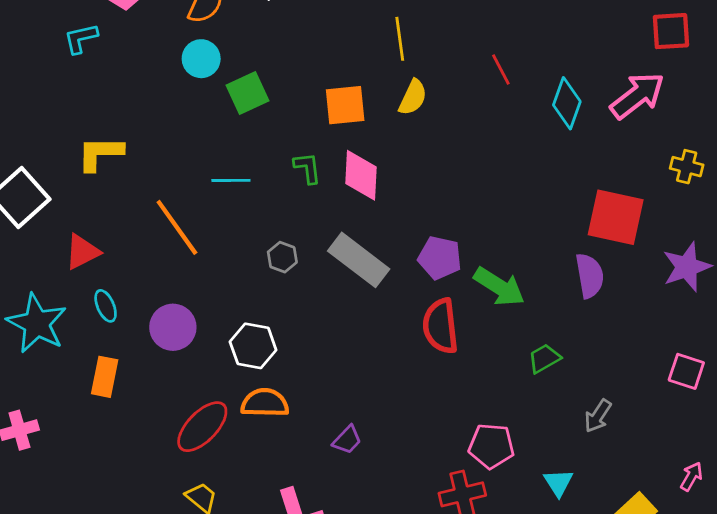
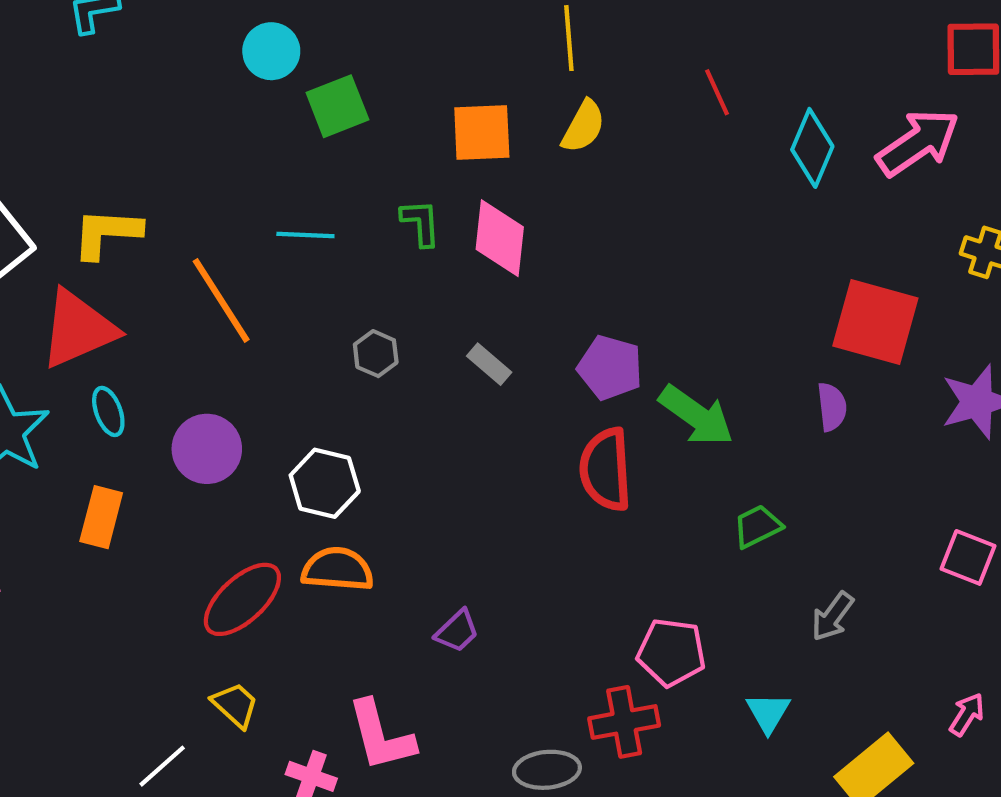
yellow L-shape: (100, 153) -> (107, 233), moved
red triangle: (82, 252) -> (78, 329), size x1.5
gray rectangle: (359, 260) -> (489, 364), size x0.5
purple semicircle: (590, 276) -> (832, 407), size x0.7

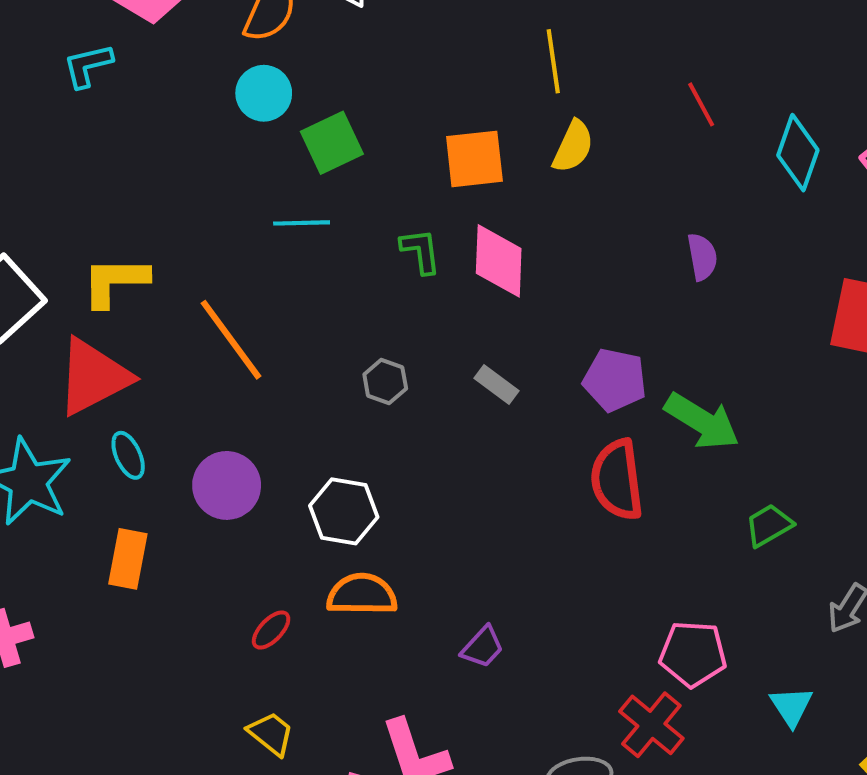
cyan line: (305, 235) -> (302, 223), moved
purple semicircle: (832, 407) -> (702, 257), moved
red ellipse: (242, 599) -> (271, 630), size x0.5
red cross: (624, 722) -> (651, 725), turned -36

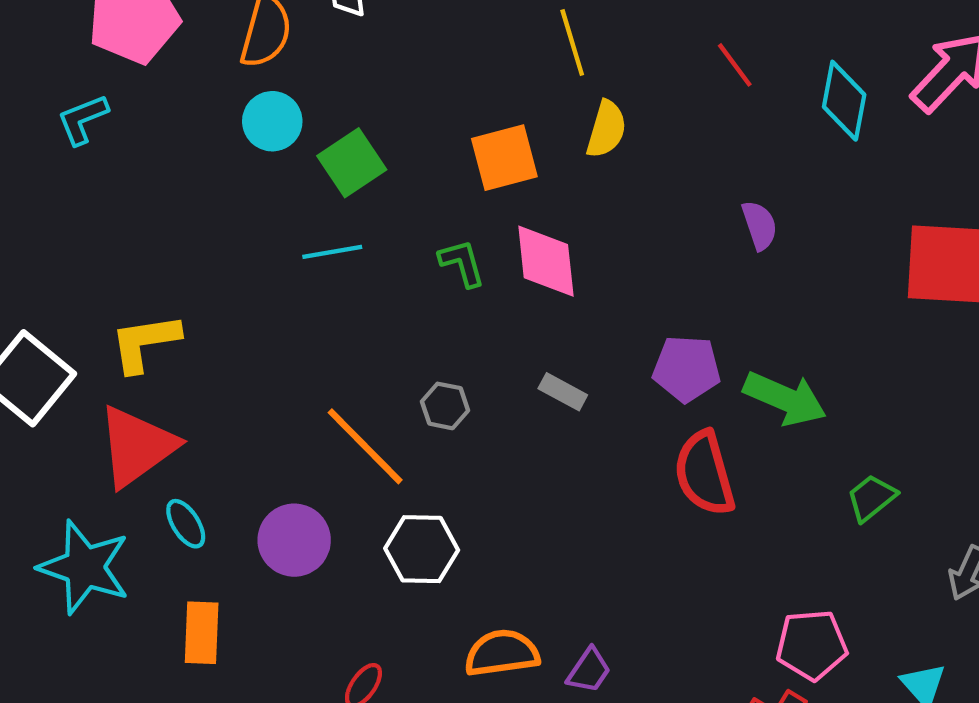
orange line: (231, 340) -> (365, 446), moved
orange semicircle: (362, 594) -> (502, 653), moved

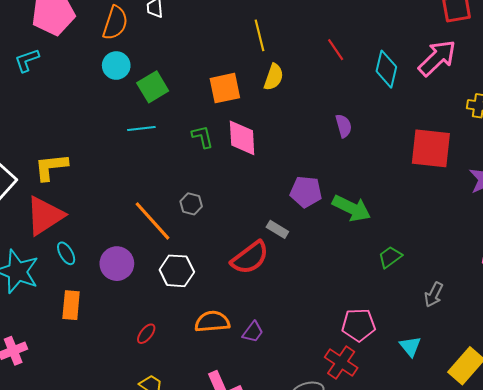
gray rectangle: (563, 392) -> (277, 229), moved
red semicircle: (704, 473) -> (250, 258), moved, turned -114

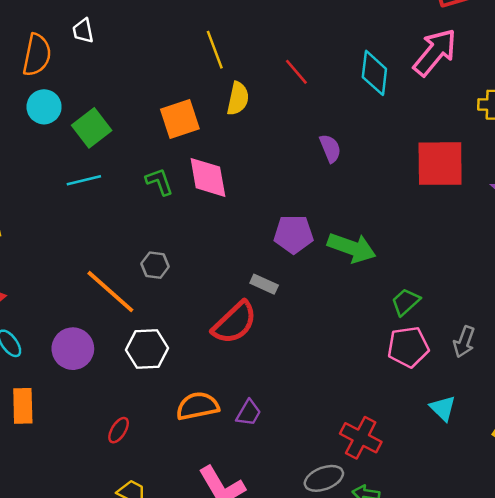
red line: (336, 50) -> (296, 72), moved
pink pentagon: (358, 325) -> (408, 347), moved

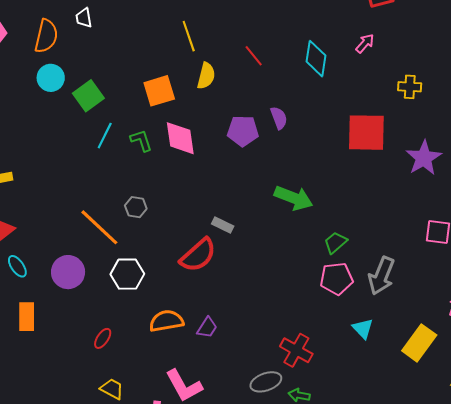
pink arrow: (435, 52) -> (365, 43), size x0.5
cyan line: (84, 180) -> (105, 136), moved, turned -52
purple pentagon: (294, 234) -> (243, 131), moved
gray arrow: (464, 342) -> (381, 276), size x1.5

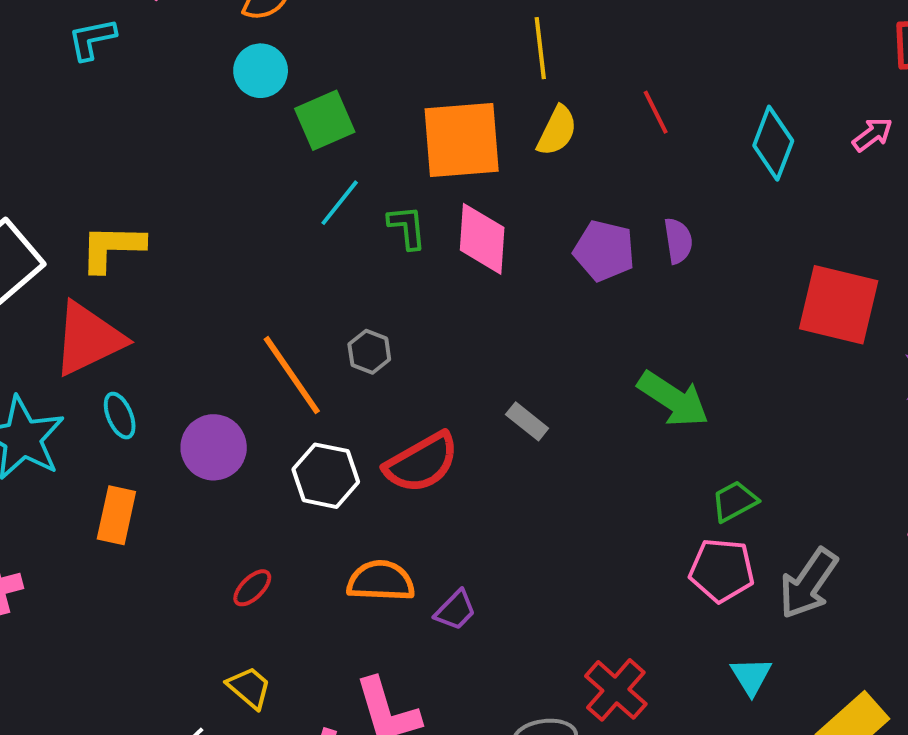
orange square: (159, 91) -> (462, 140), size x1.4
red semicircle: (198, 255) -> (422, 463), moved

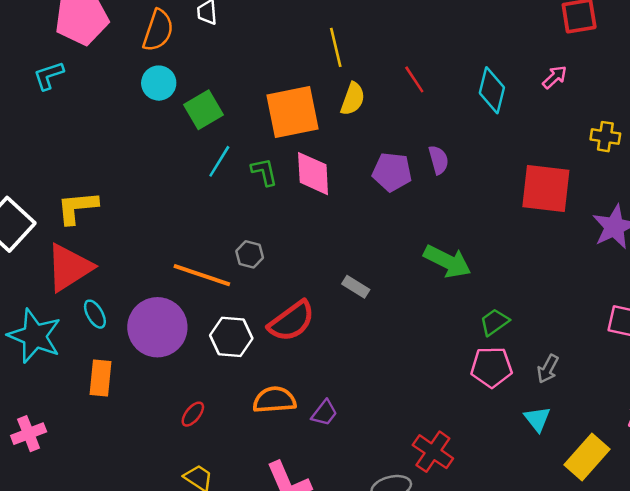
orange line: (292, 375) -> (202, 275), turned -30
purple circle: (214, 447) -> (157, 327), size x1.4
gray arrow: (808, 583) -> (548, 369), size x0.6
cyan triangle: (751, 676) -> (537, 419), moved

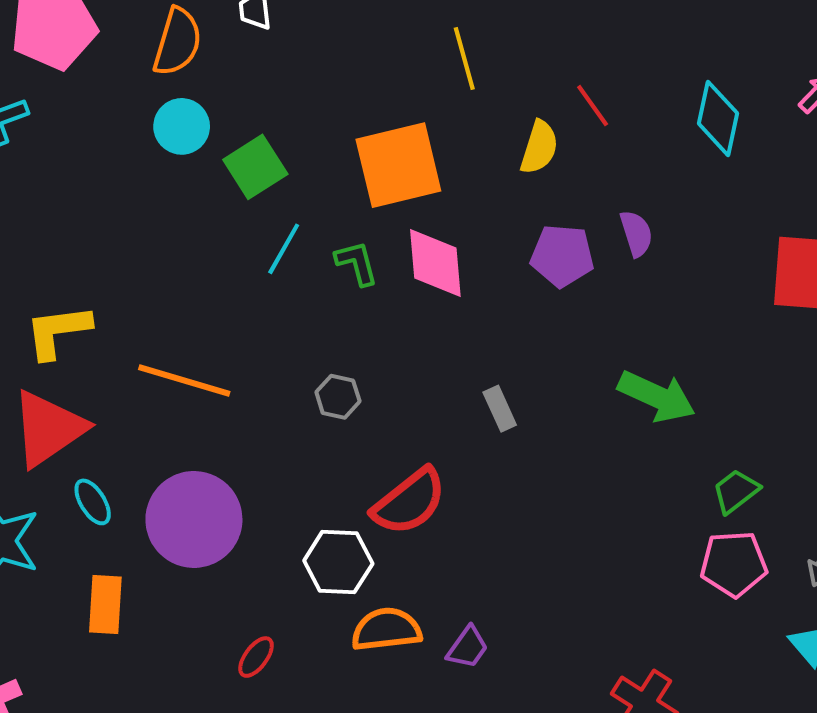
yellow semicircle: (353, 99) -> (539, 147), moved
orange line: (202, 275) -> (184, 381), moved
gray rectangle: (356, 287) -> (500, 409), moved, turned 36
white hexagon: (231, 337) -> (338, 562), moved

